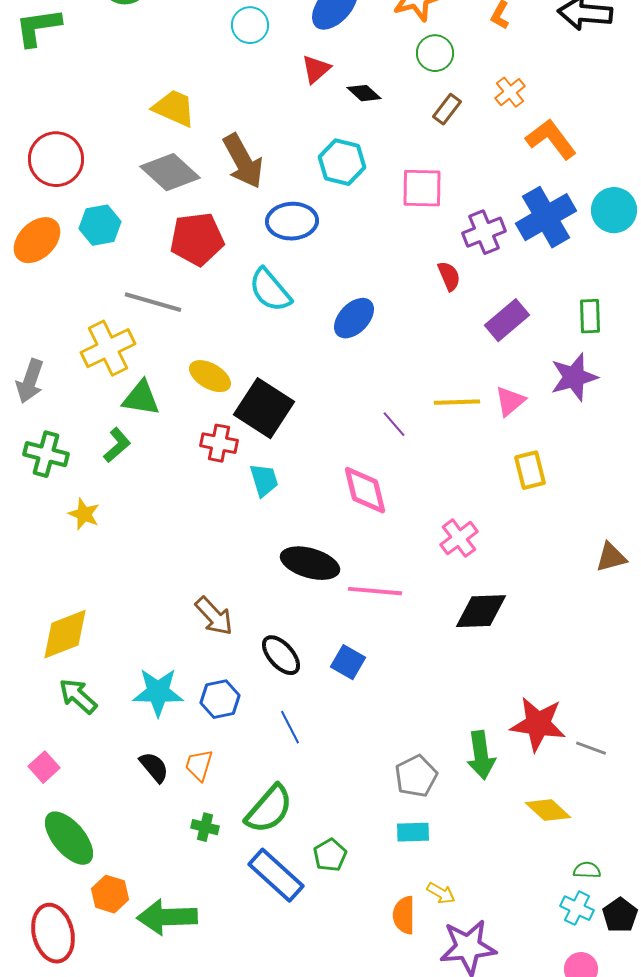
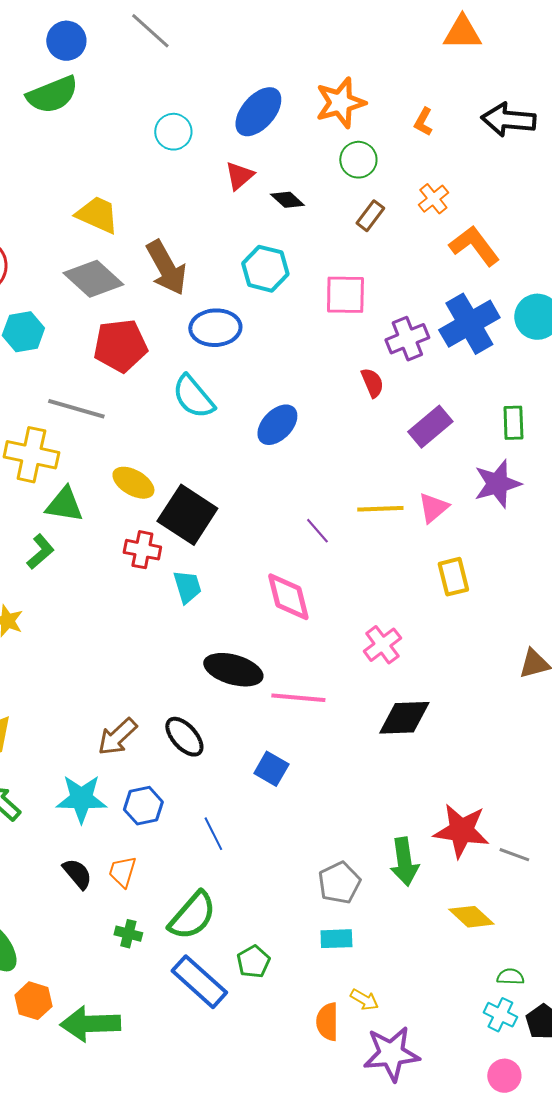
yellow cross: (108, 348) -> (31, 455), turned 38
brown arrow: (214, 616) -> (117, 737), moved, turned 90
black ellipse: (281, 655) -> (184, 737), moved

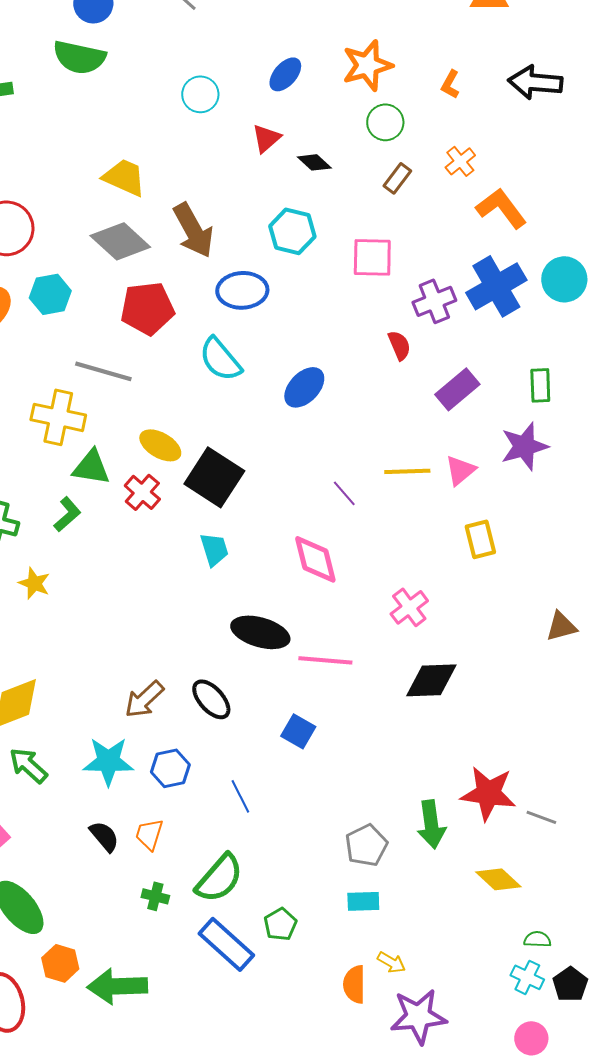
green semicircle: (52, 95) -> (79, 57), turned 34
blue ellipse: (258, 112) -> (285, 74), size x0.7
red cross: (142, 550) -> (142, 492), moved, turned 30

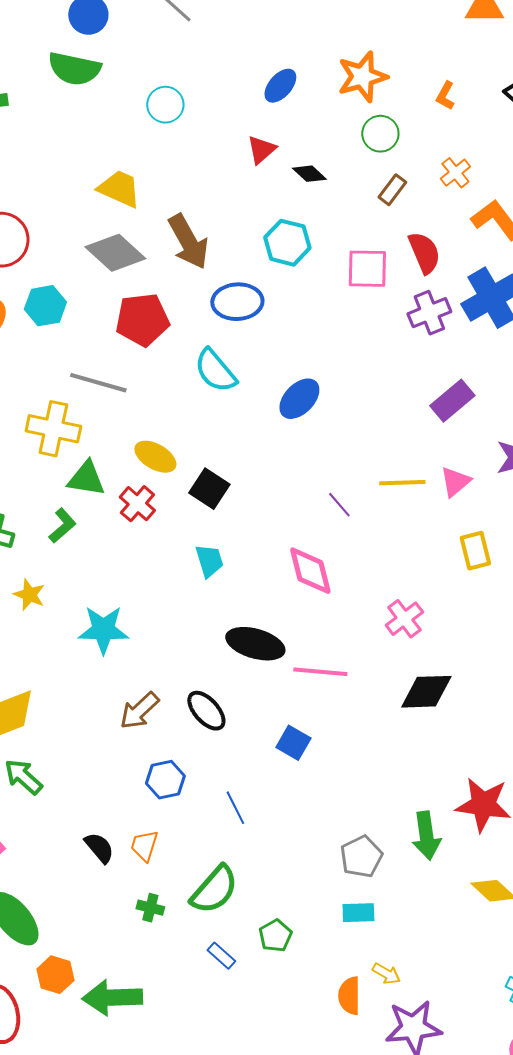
cyan circle: (200, 94) -> (165, 105), moved
red semicircle: (399, 345) -> (424, 253), moved, size x1.4
black square: (214, 477) -> (209, 489), size x0.7
cyan star: (108, 761) -> (103, 630), moved
blue rectangle: (226, 944) -> (221, 956), size x0.5

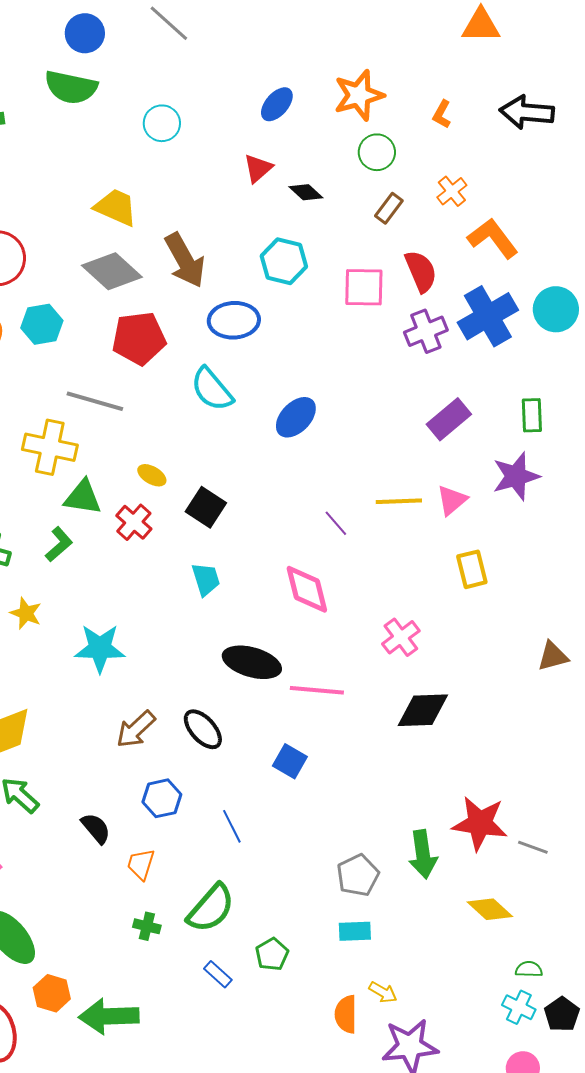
yellow ellipse: (155, 457) -> (152, 475), size x0.7
black semicircle: (99, 848) -> (96, 828), moved

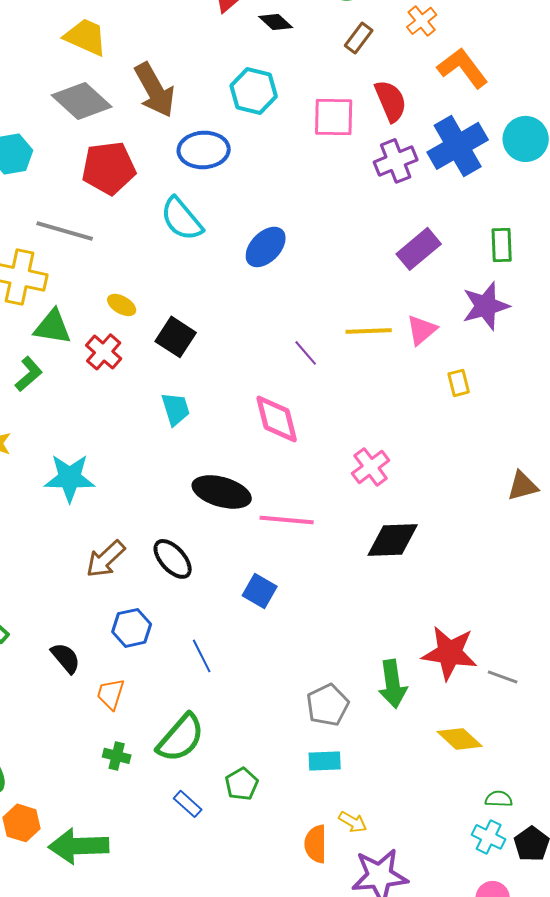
yellow rectangle: (472, 569) -> (459, 383), moved, size x0.7

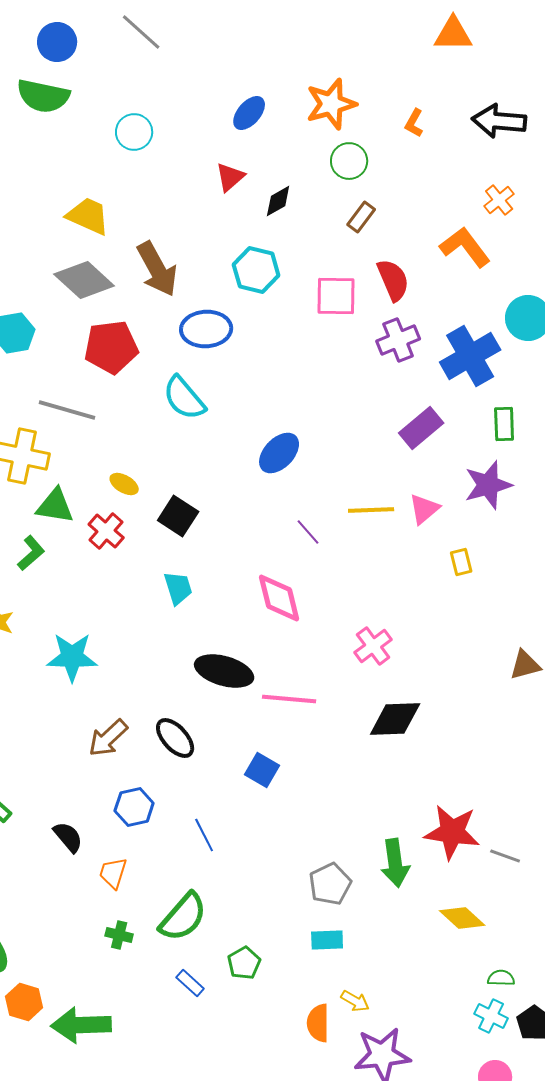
orange cross: (422, 21) -> (499, 200), moved
black diamond: (276, 22) -> (278, 201), turned -72
blue cross: (458, 146) -> (470, 356), moved
blue ellipse: (266, 247) -> (279, 453), moved

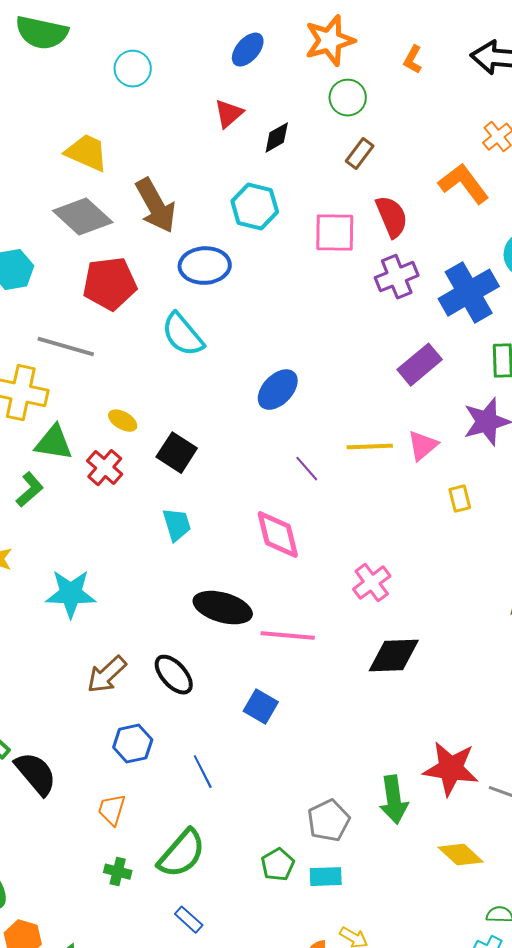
black semicircle: (68, 837) -> (36, 774), moved, size x1.4
green pentagon: (244, 963) -> (278, 865), moved

